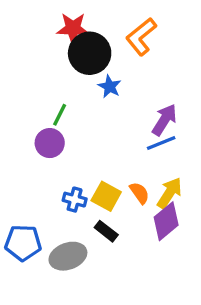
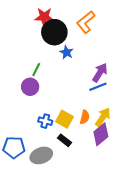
orange semicircle: (139, 193) -> (85, 117), turned 48

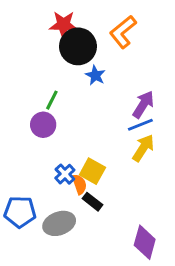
orange semicircle: (85, 117) -> (79, 184), moved, turned -32
yellow arrow: (103, 117) -> (143, 148), moved
blue cross: (45, 121) -> (65, 174), turned 32
purple diamond: (101, 134) -> (145, 242), moved, turned -35

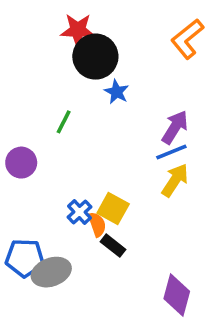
orange L-shape: (123, 32) -> (187, 39), moved
purple circle: (43, 125) -> (21, 163), moved
gray ellipse: (59, 223) -> (51, 272), moved

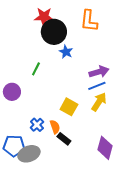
orange L-shape: (187, 39) -> (89, 21), moved, turned -45
purple arrow: (175, 127) -> (99, 72), turned 42
yellow square: (113, 208) -> (69, 107), moved
blue cross: (80, 212) -> (37, 125), moved
purple diamond: (177, 295) -> (105, 148), moved

